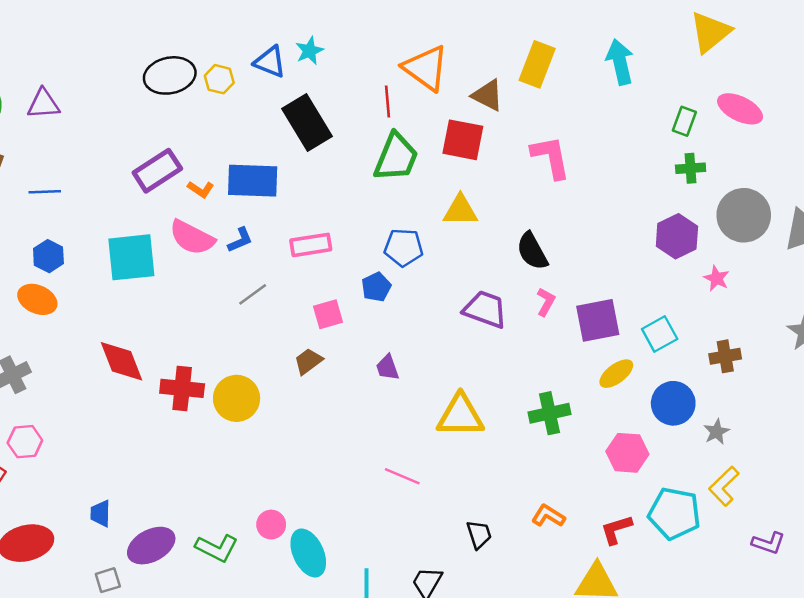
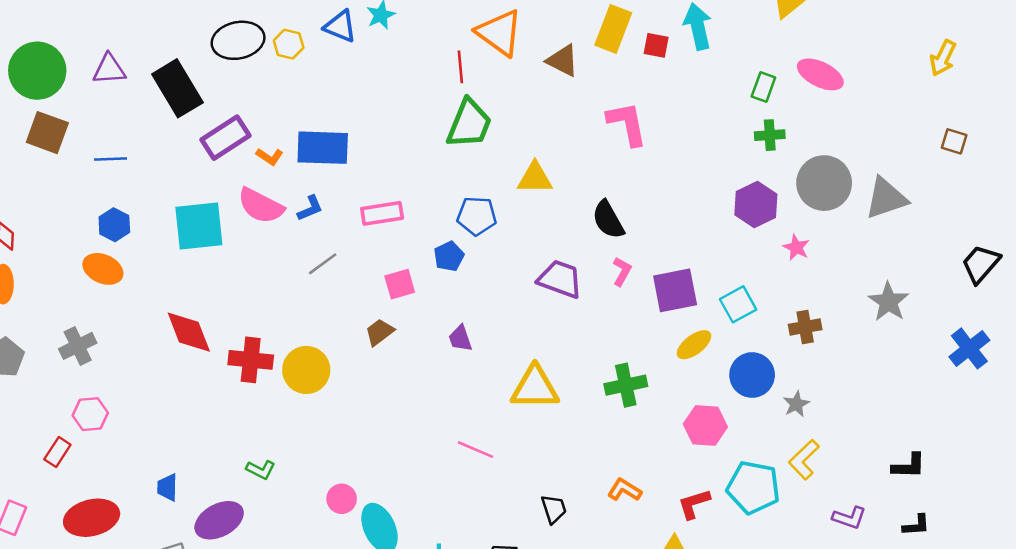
black rectangle: (307, 122) -> (177, 88), moved
red square: (463, 140) -> (656, 45), moved, size x0.6
green L-shape: (217, 548) -> (261, 470), moved, size x0.7

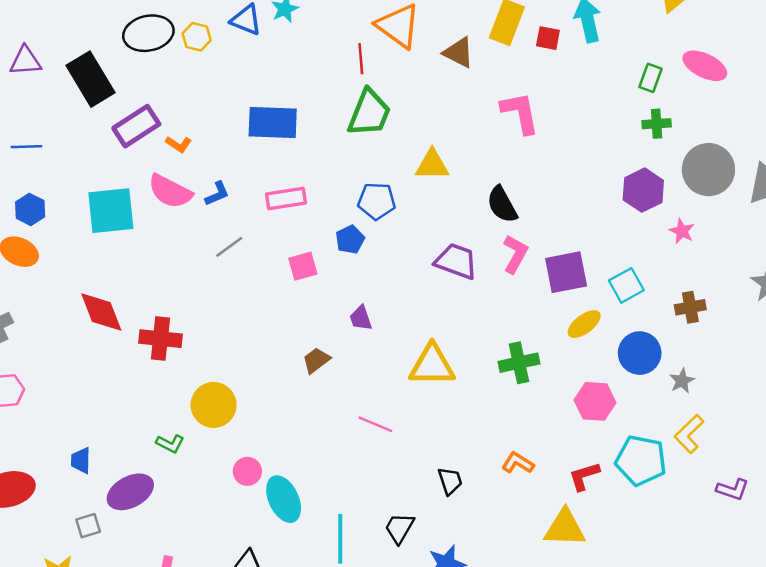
blue rectangle: (323, 148) -> (273, 123), moved
pink L-shape: (622, 271) -> (515, 254), size x1.4
brown trapezoid: (380, 332) -> (316, 360), moved
yellow circle: (306, 370) -> (214, 405), moved

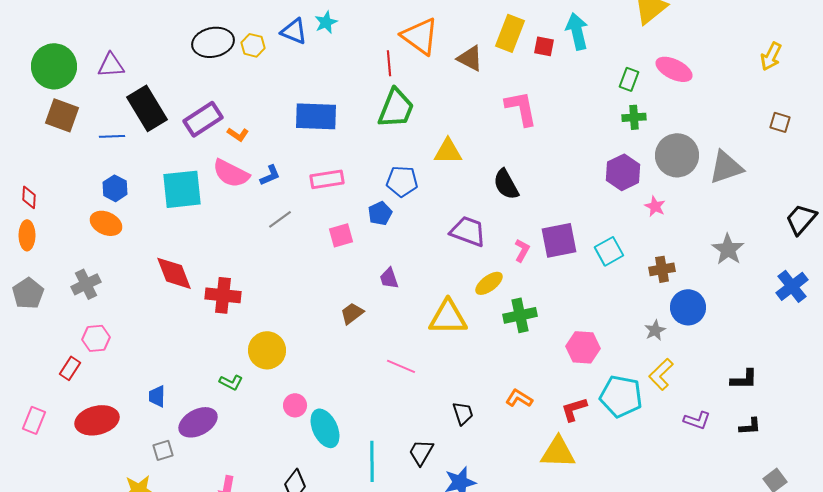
black rectangle: (90, 79) -> (147, 108), moved
pink L-shape: (515, 254) -> (522, 250), moved, size x0.7
yellow ellipse: (584, 324) -> (489, 283), moved
blue circle: (640, 353) -> (688, 307), moved

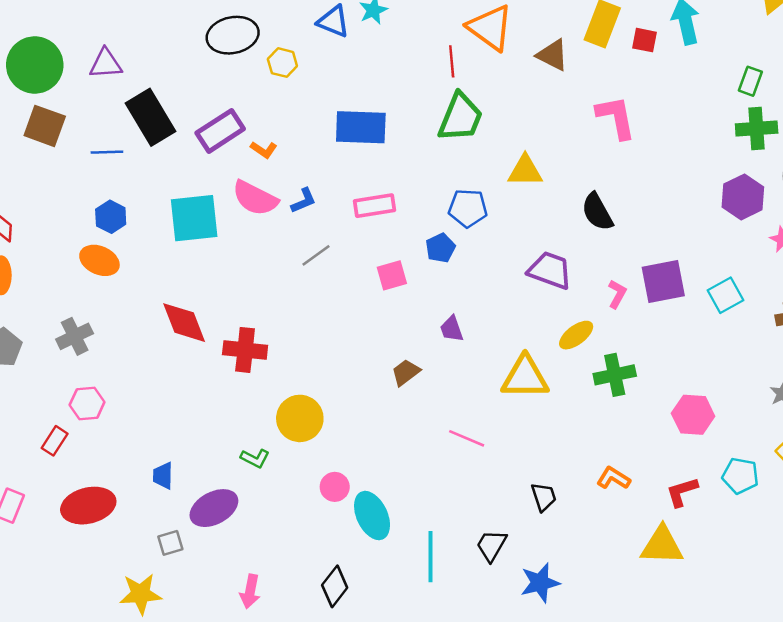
yellow hexagon: (253, 45) -> (282, 63), moved
green cross: (634, 117) -> (757, 128), size x1.4
cyan pentagon: (621, 396) -> (740, 476), size x0.7

